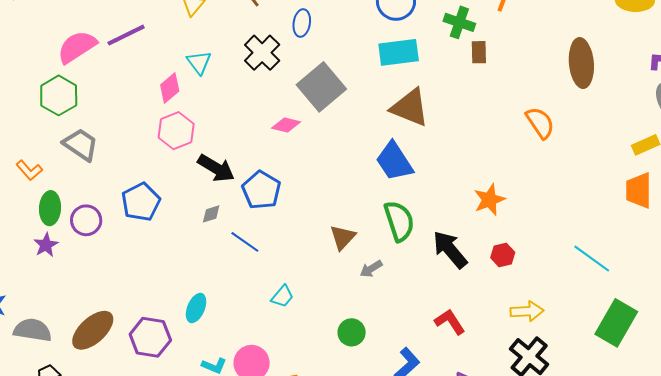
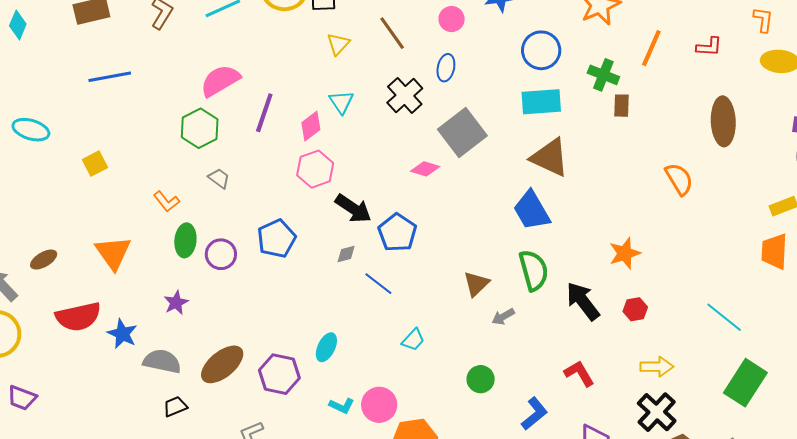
purple line: (126, 35) -> (264, 113), moved, turned -48
gray trapezoid: (81, 145) -> (219, 178), size x0.6
purple star: (46, 245) -> (176, 303), moved

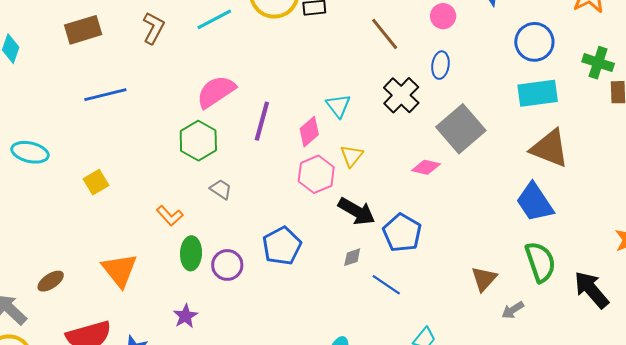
yellow triangle: (338, 44) -> (352, 156), moved

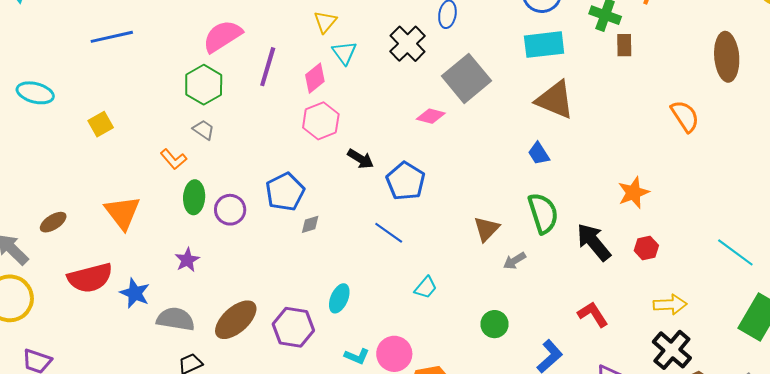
yellow triangle: (352, 156) -> (325, 22), moved
gray trapezoid: (221, 189) -> (203, 130), moved
blue trapezoid: (535, 202) -> (539, 154), size x0.6
black arrow: (357, 211) -> (360, 159), size x0.7
gray diamond: (352, 257) -> (310, 224), moved

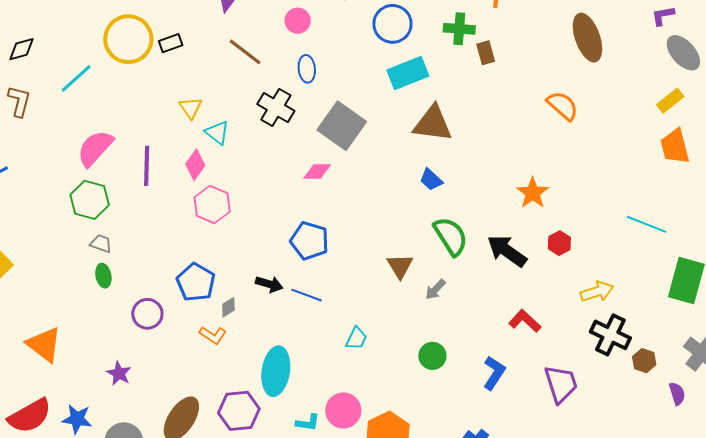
orange L-shape: (174, 159) -> (213, 335), moved
black arrow: (360, 159) -> (269, 284), moved
green ellipse: (194, 197) -> (103, 276), moved, size x0.7
cyan ellipse: (339, 298) -> (276, 371), size x1.6

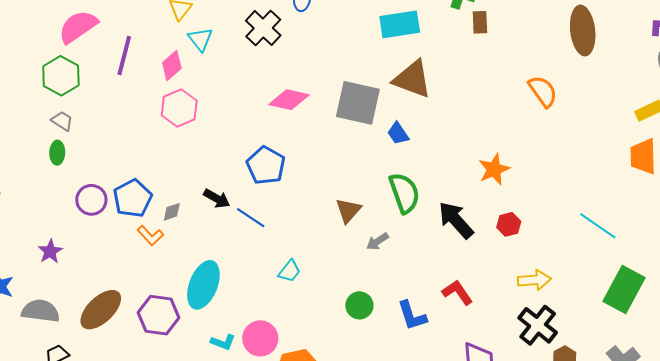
gray square: (342, 126) -> (358, 103), moved, turned -36
pink diamond: (317, 172) -> (289, 100), size x1.4
blue pentagon: (196, 282) -> (133, 198), moved
blue L-shape: (494, 373) -> (412, 316), moved, turned 116

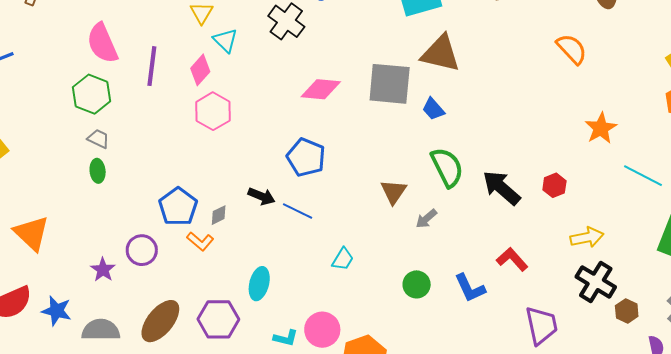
pink semicircle: (78, 27) -> (102, 43), turned -72
orange star: (494, 169) -> (601, 128), moved
purple circle: (91, 200) -> (142, 250), moved
cyan ellipse: (203, 285) -> (259, 284), size x0.7

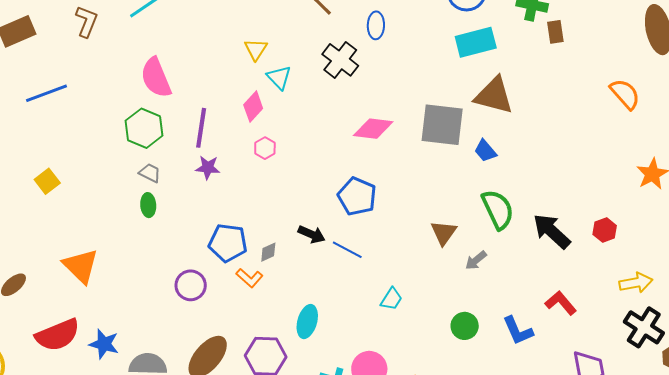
purple line: (152, 66) -> (201, 128), moved
pink hexagon: (213, 111) -> (265, 148), size x0.6
blue pentagon: (178, 207) -> (228, 243), turned -30
purple star: (103, 270) -> (208, 168), moved, turned -30

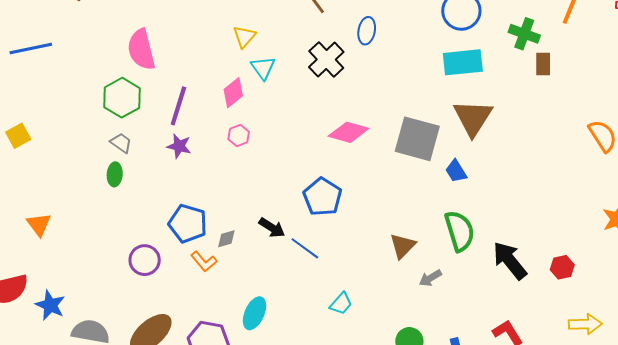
brown triangle: (494, 95) -> (473, 118), turned 39
orange triangle: (81, 266) -> (39, 224), size x0.7

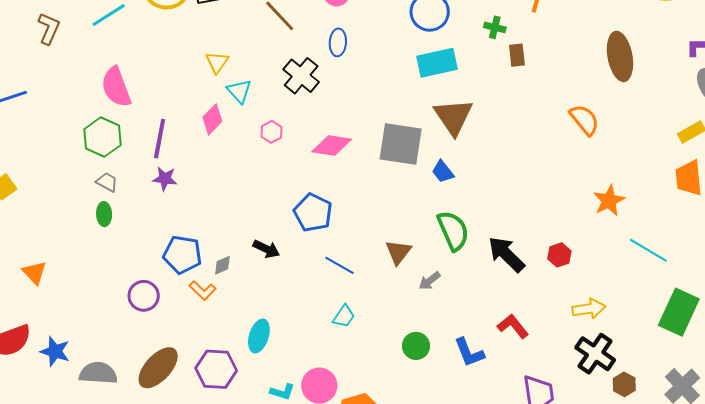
green cross: (524, 34) -> (495, 27), size x0.7
pink hexagon: (239, 136) -> (271, 132), moved
blue line: (305, 248) -> (339, 265), moved

